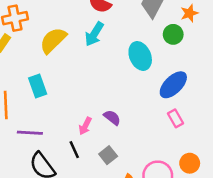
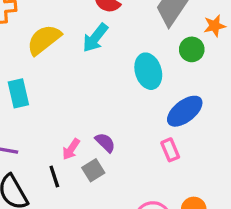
pink rectangle: (176, 118) -> (170, 150), moved
gray square: (108, 155) -> (93, 170), moved

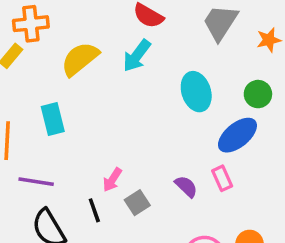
green circle: (192, 49) -> (258, 94), moved
purple semicircle: (105, 143) -> (186, 186), moved

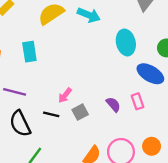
cyan arrow: (137, 56) -> (89, 15), turned -110
blue ellipse: (237, 135) -> (150, 74), turned 64
black line: (94, 210) -> (51, 114), turned -63

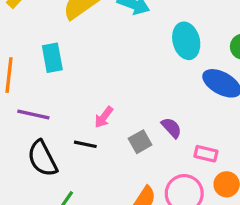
pink rectangle: (138, 101) -> (206, 154), moved, turned -56
gray square: (80, 112) -> (140, 142), moved

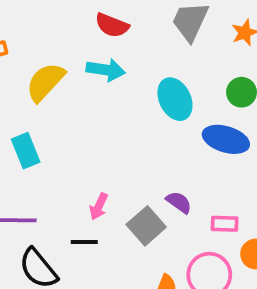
gray square: (140, 142) -> (146, 226), size x1.4

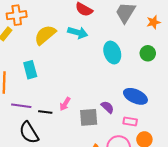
blue ellipse: (226, 139) -> (135, 96), moved
gray square: (146, 226) -> (89, 117), turned 30
black line: (84, 242) -> (45, 112), moved

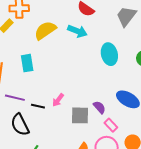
pink rectangle: (130, 121) -> (111, 125), moved, turned 32

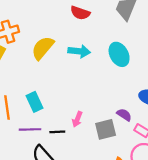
cyan arrow: (77, 31) -> (79, 51), moved
cyan rectangle: (27, 63) -> (35, 102), moved

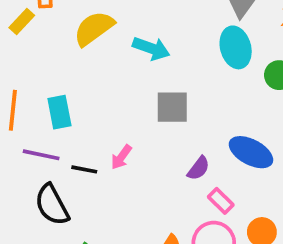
cyan ellipse: (119, 54) -> (236, 47), moved
purple semicircle: (124, 115) -> (199, 168), turned 80
gray square: (106, 129) -> (172, 107), moved

